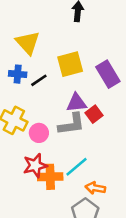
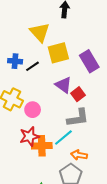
yellow triangle: (28, 43) -> (40, 32), moved
purple triangle: (76, 103) -> (63, 85), turned 42
gray L-shape: (71, 124) -> (78, 118), moved

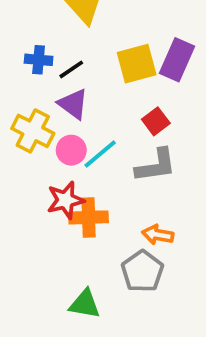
yellow square: (58, 53) -> (137, 64), moved
purple rectangle: (89, 61) -> (177, 60), turned 55
purple triangle: (63, 85) -> (73, 104), moved
cyan line: (63, 137) -> (100, 154), moved

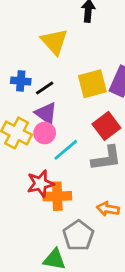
red square: (156, 121) -> (106, 126), size x1.4
pink circle: (71, 150) -> (45, 133), moved
gray pentagon: (142, 271) -> (78, 236), moved

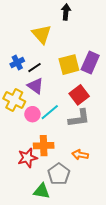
blue cross: (21, 81) -> (17, 63), turned -32
pink circle: (45, 133) -> (32, 114), moved
red star: (40, 184) -> (27, 158), moved

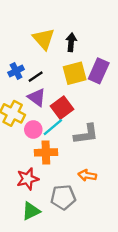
black arrow: (66, 12) -> (71, 42), moved
red square: (79, 95) -> (62, 108), moved
orange cross: (44, 146) -> (46, 152), moved
gray pentagon: (59, 174) -> (63, 197), turned 30
green triangle: (42, 191) -> (31, 211), moved, turned -36

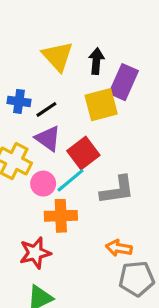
blue cross: (16, 71) -> (19, 101), turned 35
purple rectangle: (99, 71) -> (124, 82), moved
gray pentagon: (63, 197) -> (137, 279), moved

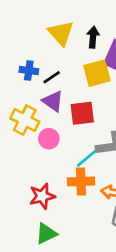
red square: (83, 153) -> (82, 113), turned 30
cyan line: (71, 180) -> (88, 157), moved
orange cross: (61, 216) -> (81, 181), moved

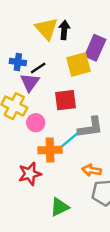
black arrow: (93, 37) -> (64, 30), moved
purple triangle: (53, 101) -> (30, 82), moved, turned 30
orange cross: (81, 181) -> (50, 150), moved
green triangle: (46, 234) -> (60, 207), moved

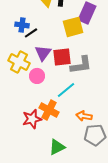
black line: (38, 68) -> (31, 33), moved
purple triangle: (30, 82) -> (43, 53), moved
gray L-shape: (90, 127) -> (81, 65), moved
orange cross: (50, 150) -> (49, 110), moved, turned 30

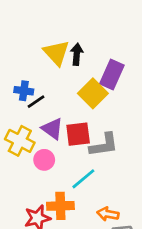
yellow square: (73, 27) -> (93, 93), turned -30
purple triangle: (43, 53) -> (52, 129), turned -30
orange cross: (49, 110) -> (60, 206), turned -30

